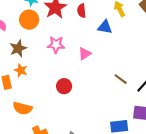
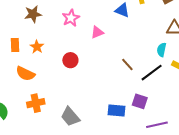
pink star: (56, 45) -> (71, 18), turned 30
orange star: (21, 70) -> (37, 47), moved

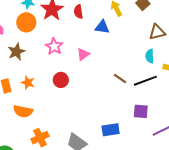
red circle: (70, 60) -> (61, 80), moved
black line: (152, 73) -> (145, 81), turned 30
blue rectangle: (116, 110) -> (111, 130), moved

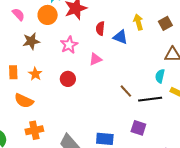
red semicircle: (78, 12) -> (100, 28), moved

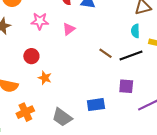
pink star: (69, 45) -> (40, 21), turned -30
orange star: (35, 74) -> (45, 78), moved
red circle: (68, 79) -> (31, 56), moved

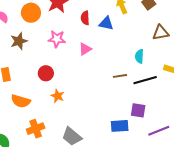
cyan semicircle: (135, 31) -> (139, 56), moved
brown line: (106, 53) -> (120, 76), turned -48
blue rectangle: (96, 105) -> (120, 126), moved

